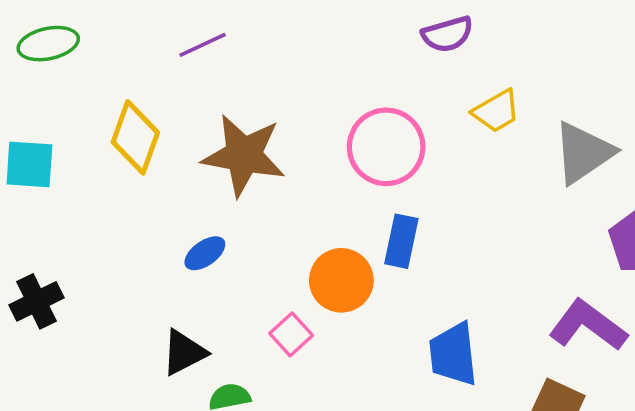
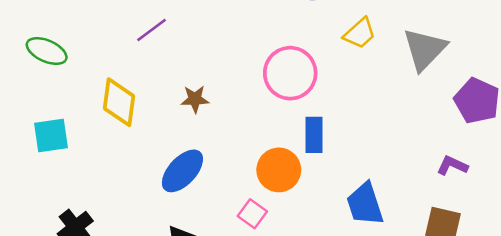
green ellipse: (48, 44) -> (47, 51), turned 48
brown star: (244, 155) -> (195, 99), size x0.5
blue ellipse: (205, 253) -> (182, 171), size x1.6
purple L-shape: (588, 325) -> (452, 166), size x0.6

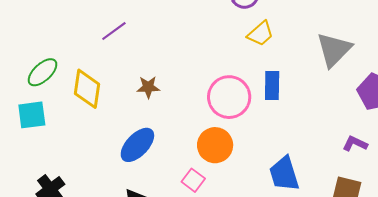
yellow trapezoid: (360, 33) -> (260, 34), moved
green ellipse: (47, 51) -> (43, 72), moved, turned -68
pink circle: (290, 73) -> (229, 97), moved
blue rectangle: (314, 135) -> (272, 86), moved

